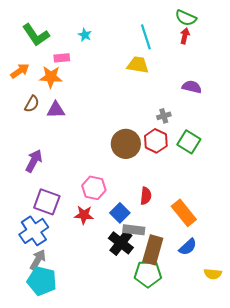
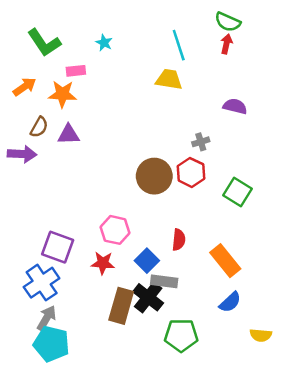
green square: (189, 142) -> (237, 192), moved
purple arrow: (34, 161) -> (22, 154), moved, turned 65
brown rectangle: (153, 250) -> (121, 306), moved

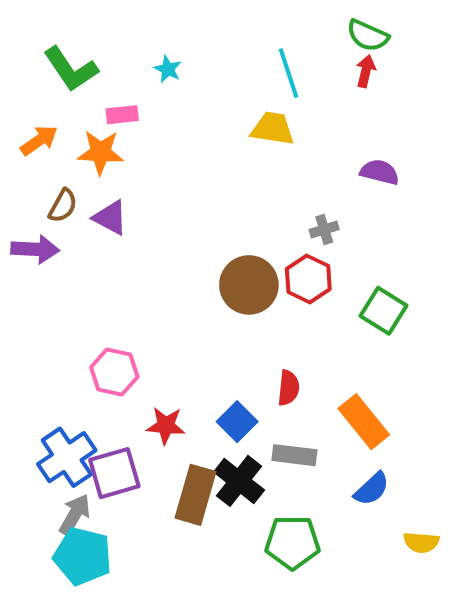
purple triangle: (69, 134) -> (110, 218), turned 30
pink hexagon: (115, 230) -> (114, 372), moved
purple square: (58, 247) -> (114, 473), moved, turned -36
gray rectangle: (164, 281) -> (294, 455), moved

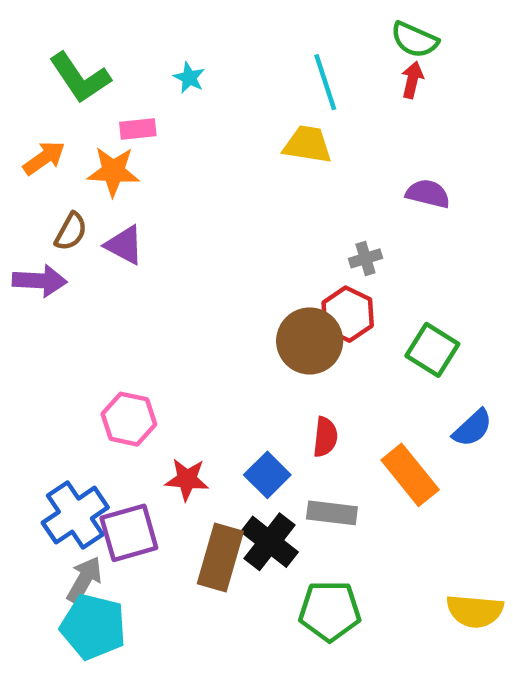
brown circle: (249, 285) -> (310, 341), moved
blue semicircle: (372, 489) -> (473, 428), moved
yellow semicircle: (421, 542) -> (475, 611), size x1.4

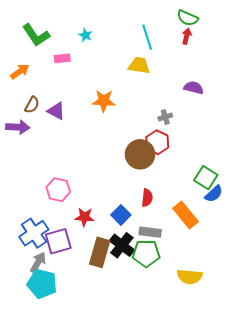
orange star: (113, 171) -> (104, 101), moved
green square: (432, 350) -> (206, 178), moved
green pentagon: (330, 611) -> (146, 253), moved
yellow semicircle: (475, 611) -> (190, 277), moved

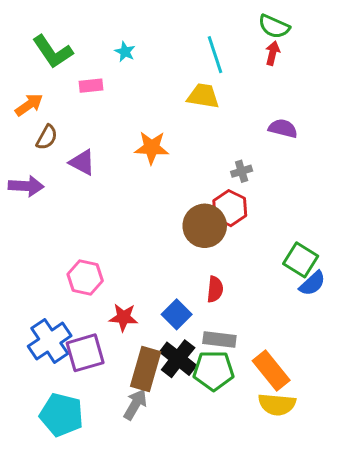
brown semicircle: (32, 105) -> (47, 137), moved
orange rectangle: (186, 215) -> (271, 370), moved
gray arrow: (38, 262) -> (135, 404), moved

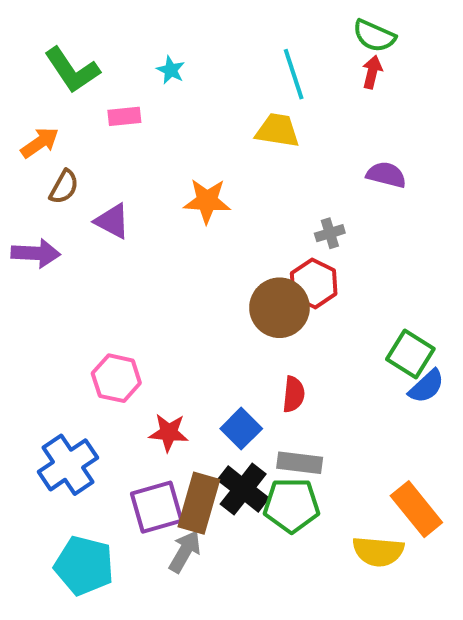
purple square: (85, 353) -> (157, 507), moved
orange rectangle: (271, 370) -> (416, 509), moved

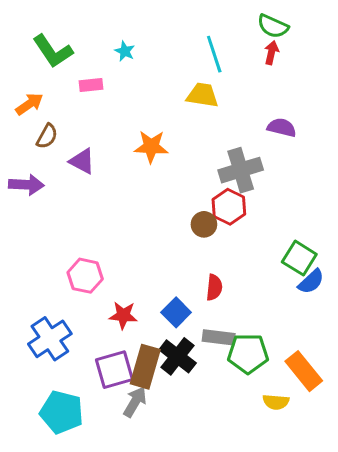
gray cross: (330, 233) -> (241, 170), size x2.0
brown circle: (279, 308) -> (204, 224), size x0.6
green pentagon: (292, 505) -> (248, 353), moved
yellow semicircle: (378, 551) -> (276, 402), size x0.7

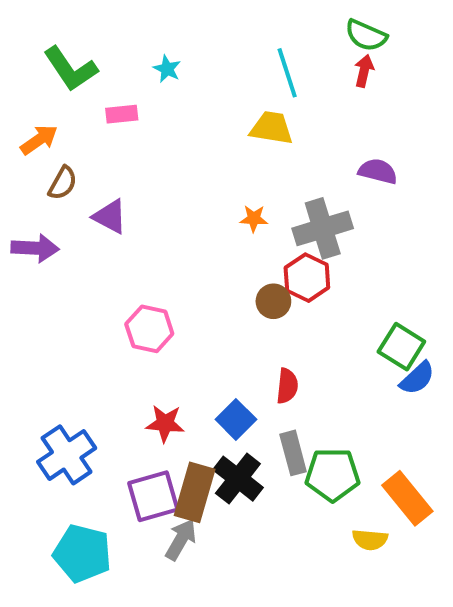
orange star: (151, 147) -> (254, 219), moved, size x0.6
pink hexagon: (85, 276) -> (149, 329), moved
gray rectangle: (219, 337) -> (293, 453), turned 68

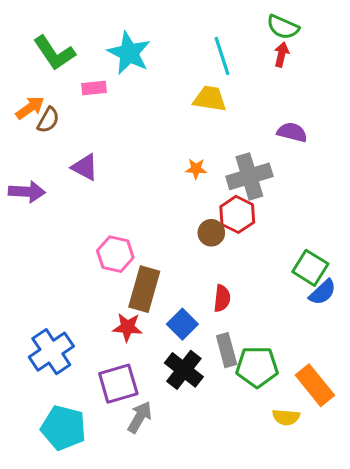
cyan star: (167, 69) -> (129, 53), size x2.0
brown semicircle: (63, 183) -> (48, 120), moved
brown rectangle: (195, 492) -> (144, 289), moved

